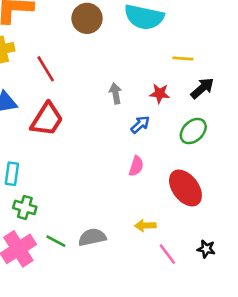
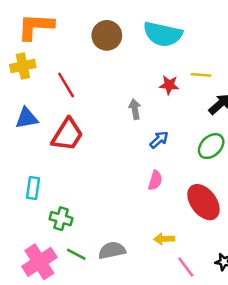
red star: (160, 93) -> (169, 85), moved
green cross: (25, 207) -> (61, 219), moved

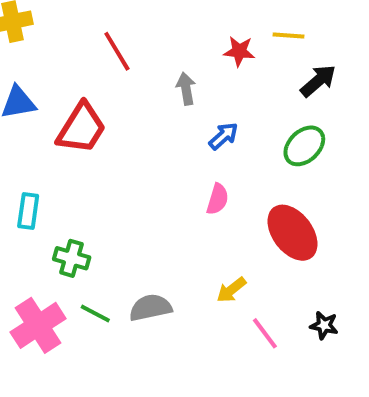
red line: (66, 85) -> (117, 51), moved
yellow arrow: (164, 239) -> (231, 290), turned -36

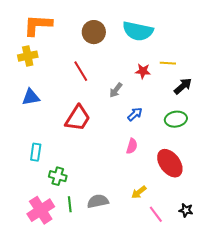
gray arrow: (186, 89) -> (116, 90), turned -133
red trapezoid: (81, 128) -> (78, 118), moved
green ellipse: (304, 146) -> (176, 119), turned 35
green line: (95, 314) -> (70, 204), turned 56

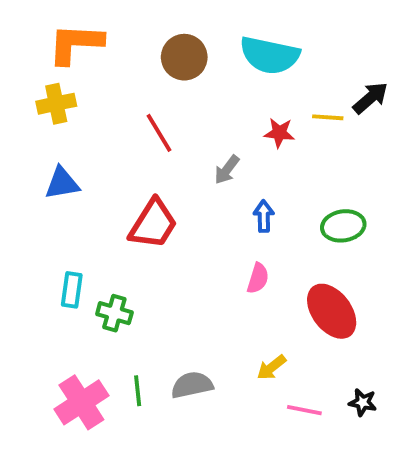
black arrow: (183, 86) -> (370, 98), moved
blue arrow: (135, 114) -> (264, 216), turned -49
green cross: (58, 176) -> (114, 313), moved
pink line: (156, 214) -> (304, 410), turned -42

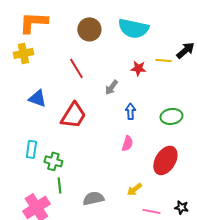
blue triangle: (62, 183) -> (37, 98), moved, turned 30
red ellipse: (332, 311) -> (165, 160), turned 68
green line: (138, 391) -> (59, 185), moved

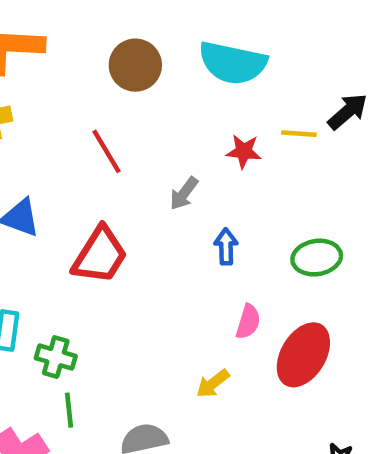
pink semicircle: (127, 143) -> (248, 322), moved
yellow arrow: (134, 189) -> (213, 384), moved

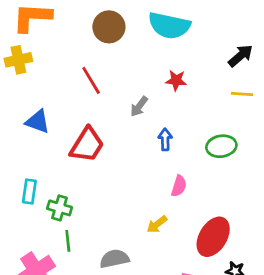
yellow line: (299, 134) -> (242, 94), moved
red ellipse: (303, 355) -> (213, 237), moved

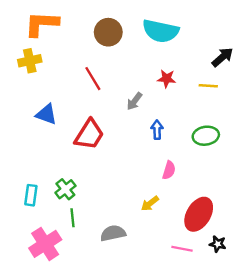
yellow line: (242, 94) -> (208, 86), moved
cyan rectangle: (29, 191) -> (31, 195), moved
green cross: (60, 208) -> (65, 189), turned 36

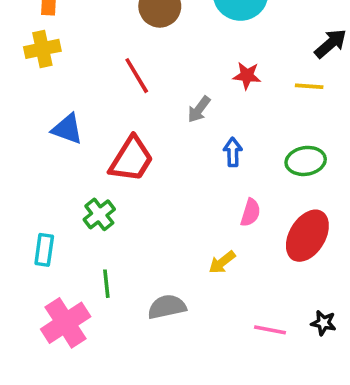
green cross: (65, 189) -> (99, 214), moved
red ellipse: (199, 214) -> (307, 236), moved

